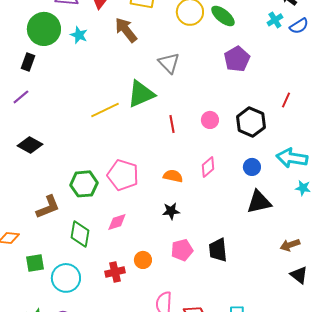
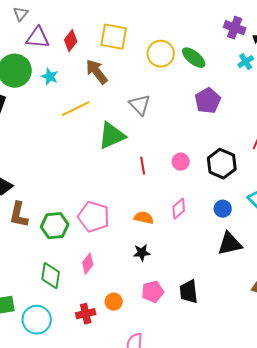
yellow line: (105, 110) -> (76, 109), moved
brown L-shape: (48, 207) -> (19, 215), moved, turned 124
pink diamond: (117, 222) -> (88, 264), turned -35

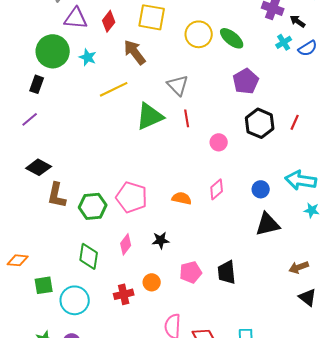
black hexagon: (222, 164) -> (260, 123), moved
red line: (143, 166) -> (187, 118), moved
black star: (142, 253) -> (161, 240), moved

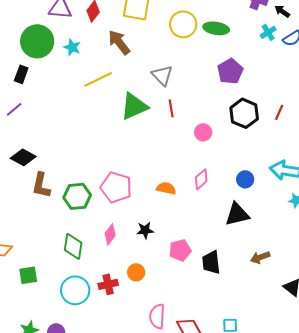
green ellipse: (232, 38) -> (216, 28), turned -30
black triangle: (268, 224) -> (237, 214), moved
brown arrow: (299, 267) -> (260, 257), moved
pink pentagon: (191, 272) -> (180, 250), moved
cyan circle: (75, 300) -> (75, 290), moved

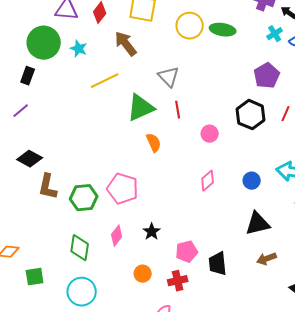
purple pentagon: (230, 71) -> (267, 76), moved
orange semicircle: (166, 188) -> (154, 143), moved, turned 54
black triangle: (237, 214) -> (258, 224), moved
black star: (145, 230) -> (152, 232), turned -30
red cross: (108, 284) -> (178, 281), moved

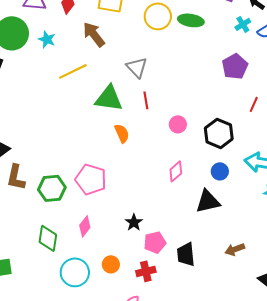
green triangle: (141, 108) -> (109, 98), turned 32
black hexagon: (251, 115) -> (219, 133), moved
black triangle: (258, 224) -> (208, 201), moved
black star: (152, 232) -> (134, 222), moved
cyan circle: (82, 292) -> (75, 272), moved

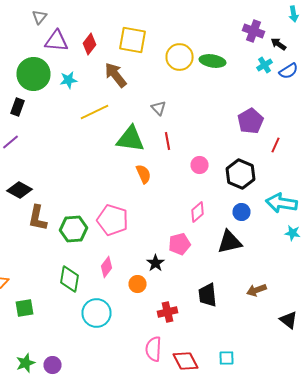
cyan star: (47, 39) -> (68, 80), turned -30
purple pentagon: (235, 66) -> (250, 121), moved
gray triangle: (137, 67) -> (158, 108), size x0.7
pink pentagon: (155, 242) -> (180, 244), moved
orange circle: (111, 264) -> (138, 284), moved

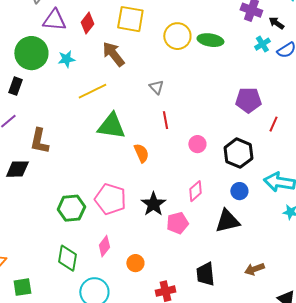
purple pentagon: (250, 121) -> (248, 100), turned 30
green triangle: (130, 139) -> (111, 126), moved
black diamond: (20, 190) -> (17, 169), turned -30
brown L-shape: (38, 218) -> (39, 141), moved
black star: (156, 263) -> (153, 204), moved, size x1.4

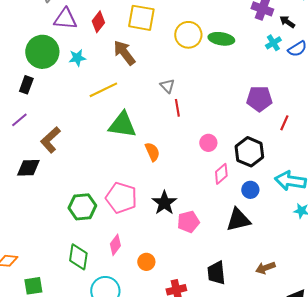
red line: (165, 120) -> (177, 108), moved
brown L-shape: (39, 141) -> (50, 140), turned 36
pink diamond: (195, 191) -> (221, 174), moved

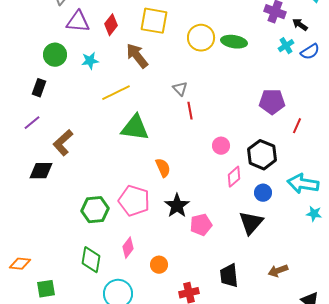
green circle: (42, 52) -> (55, 55), size x0.7
orange semicircle: (152, 152) -> (163, 168), moved
black triangle: (238, 220) -> (251, 223), turned -36

